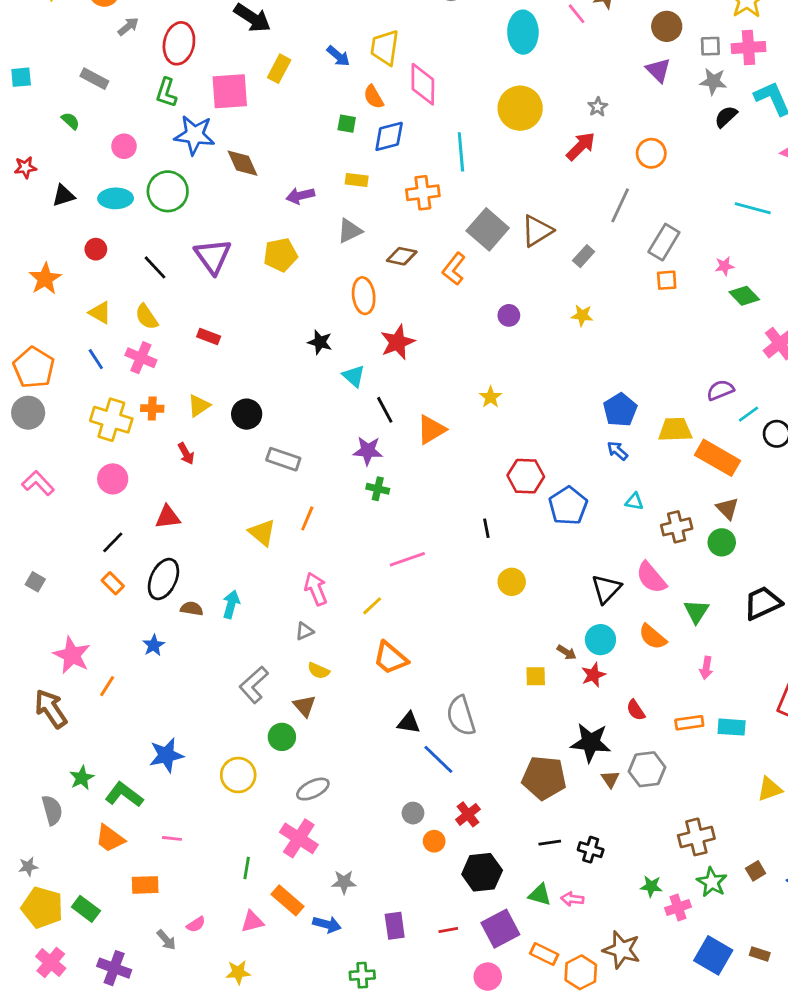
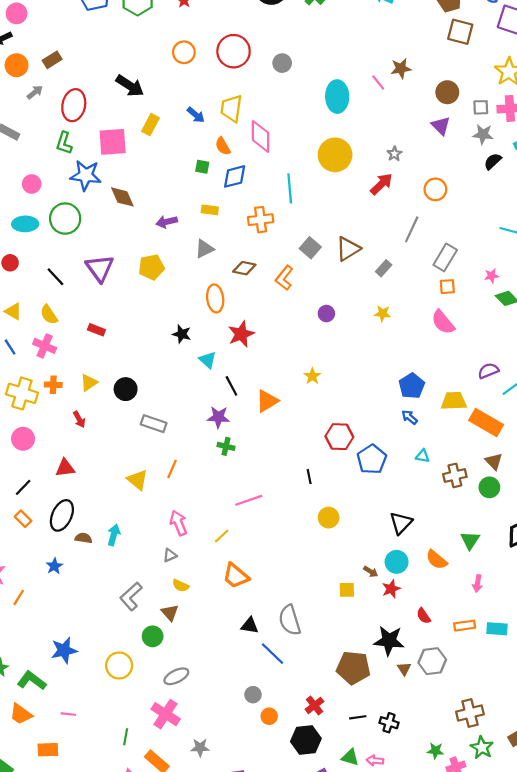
gray square: (488, 229) -> (310, 248), size x0.7
pink semicircle: (651, 578) -> (443, 322), moved
red cross: (468, 814) -> (315, 705), moved

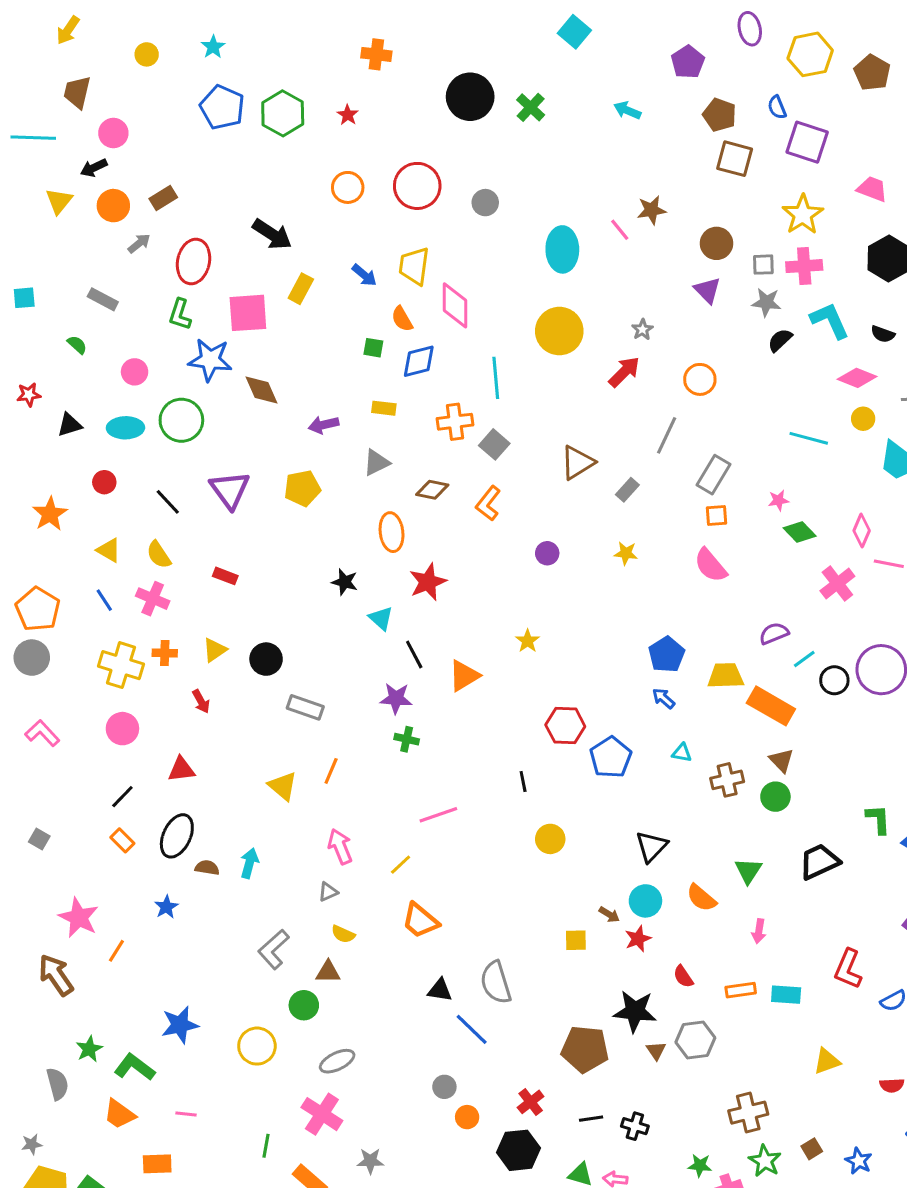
gray square: (310, 248) -> (494, 444), moved
brown triangle: (170, 613) -> (328, 972), turned -48

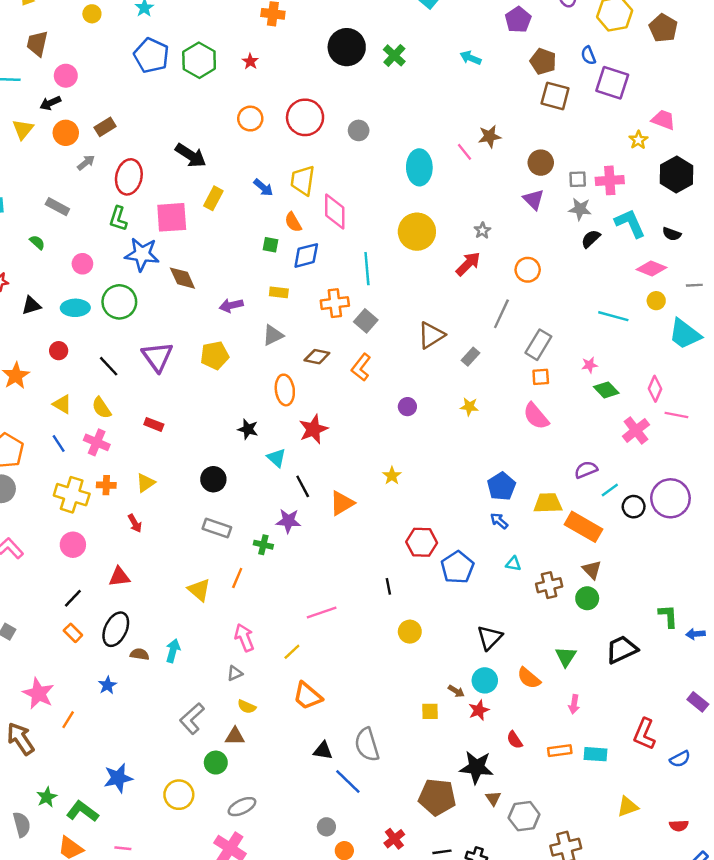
yellow star: (803, 215) -> (638, 140), moved, size x0.6
black circle: (266, 659) -> (213, 479), moved
green cross: (407, 739) -> (263, 545), moved
gray hexagon: (695, 1040) -> (524, 816), moved

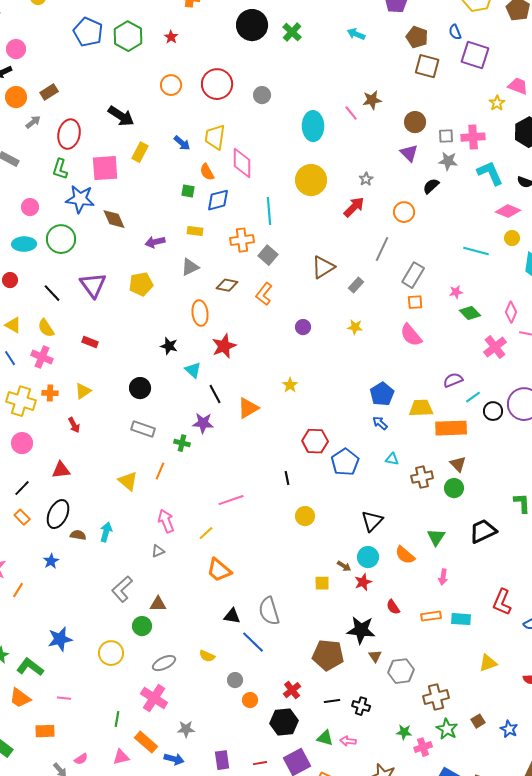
black semicircle: (591, 239) -> (431, 186), moved
orange rectangle: (584, 527) -> (451, 428), turned -32
yellow semicircle: (247, 707) -> (207, 656), moved

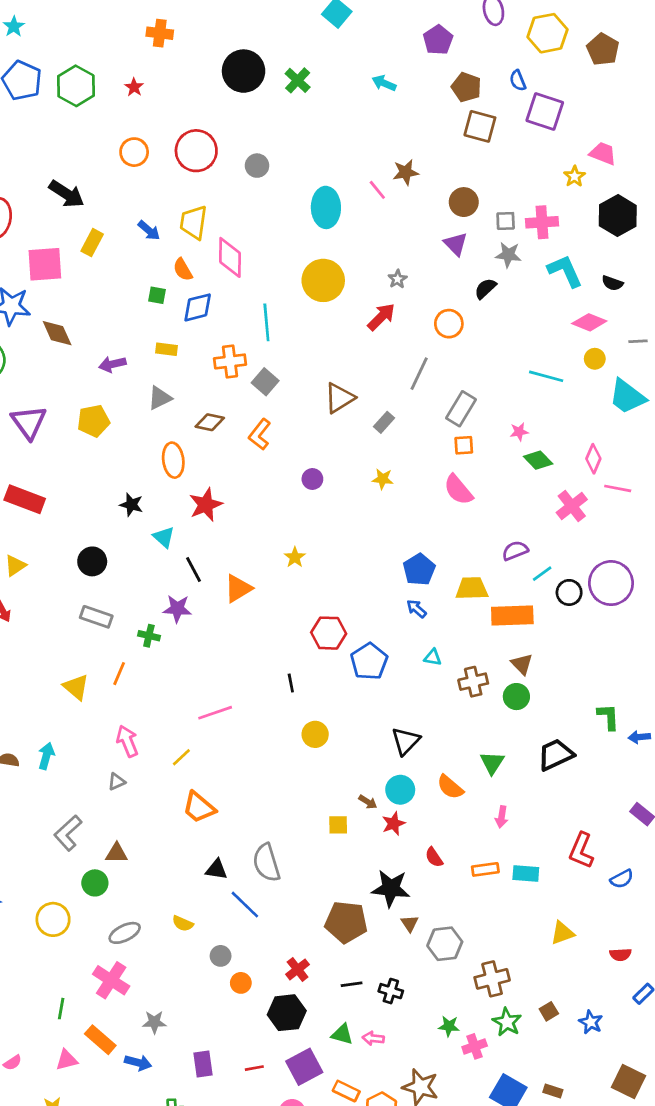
red rectangle: (90, 342) -> (25, 499), size x1.8

